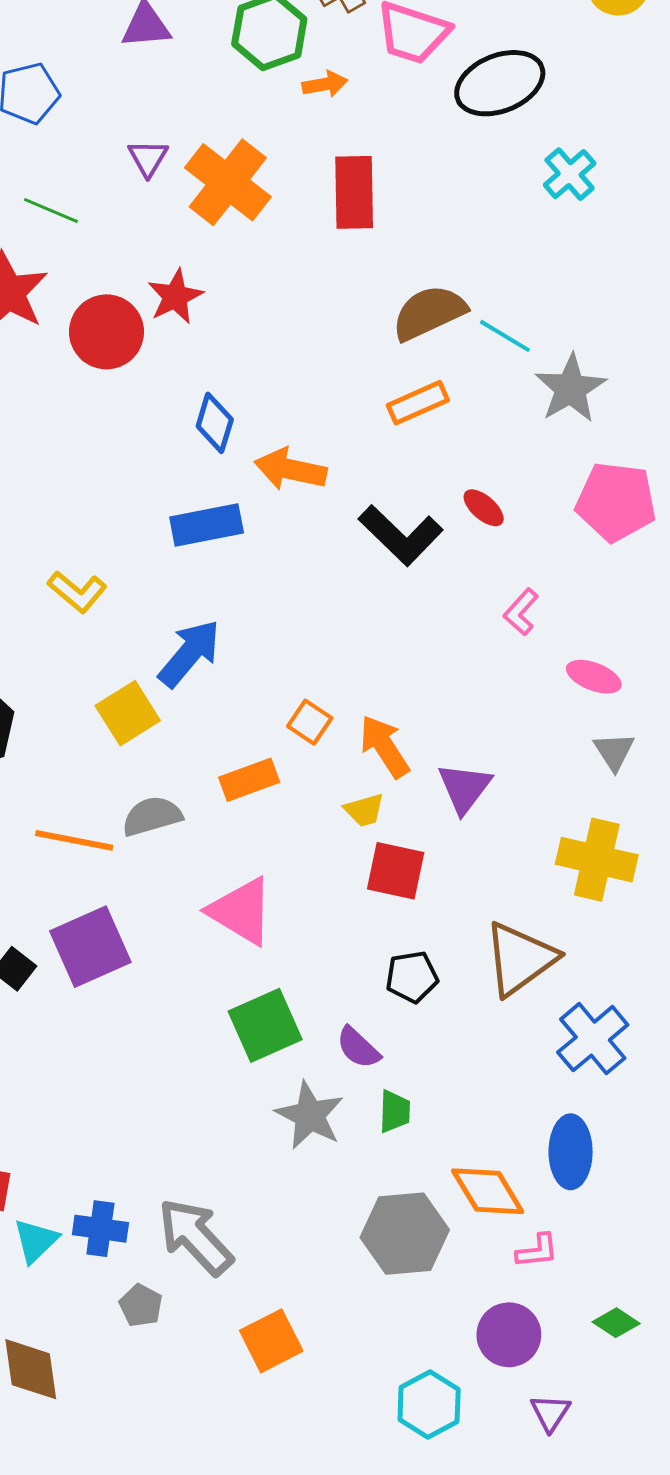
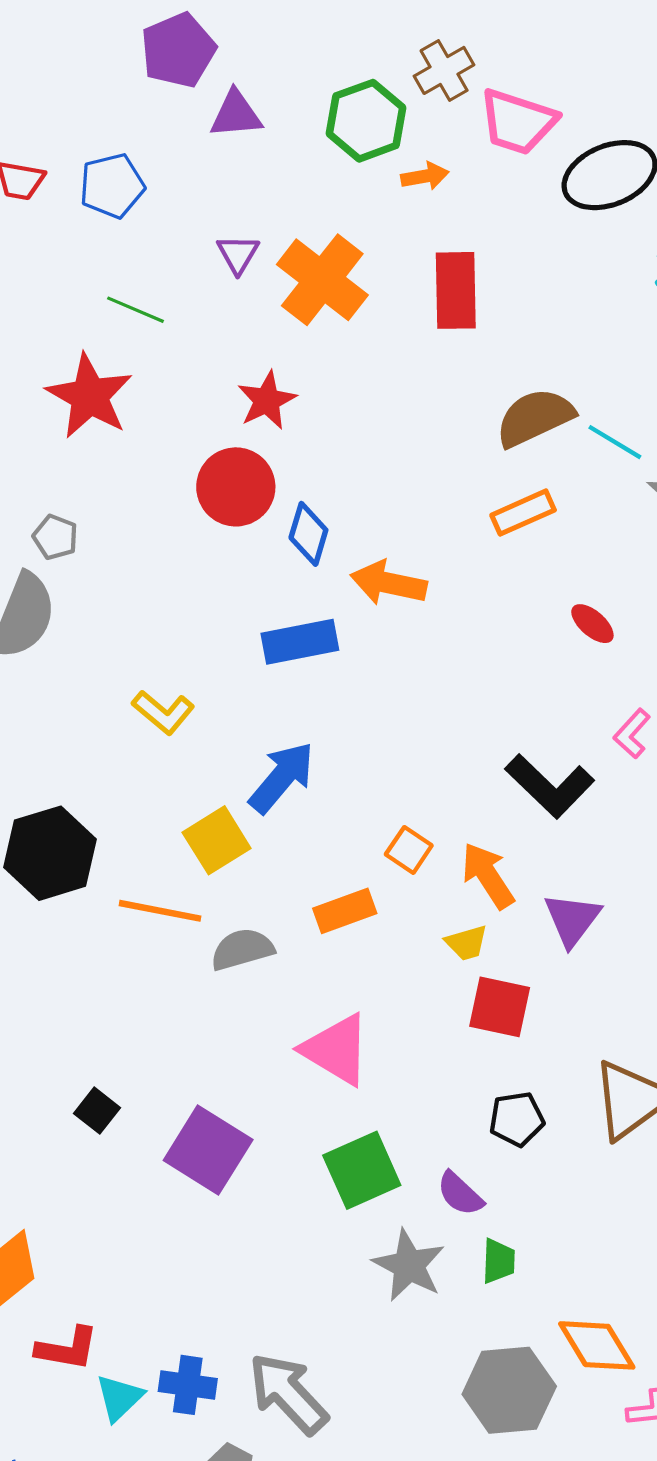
red circle: (107, 332) -> (236, 487), moved
black L-shape: (401, 535) -> (550, 786), moved
orange line: (74, 840) -> (160, 911), moved
purple square: (90, 947) -> (208, 1150), moved, turned -34

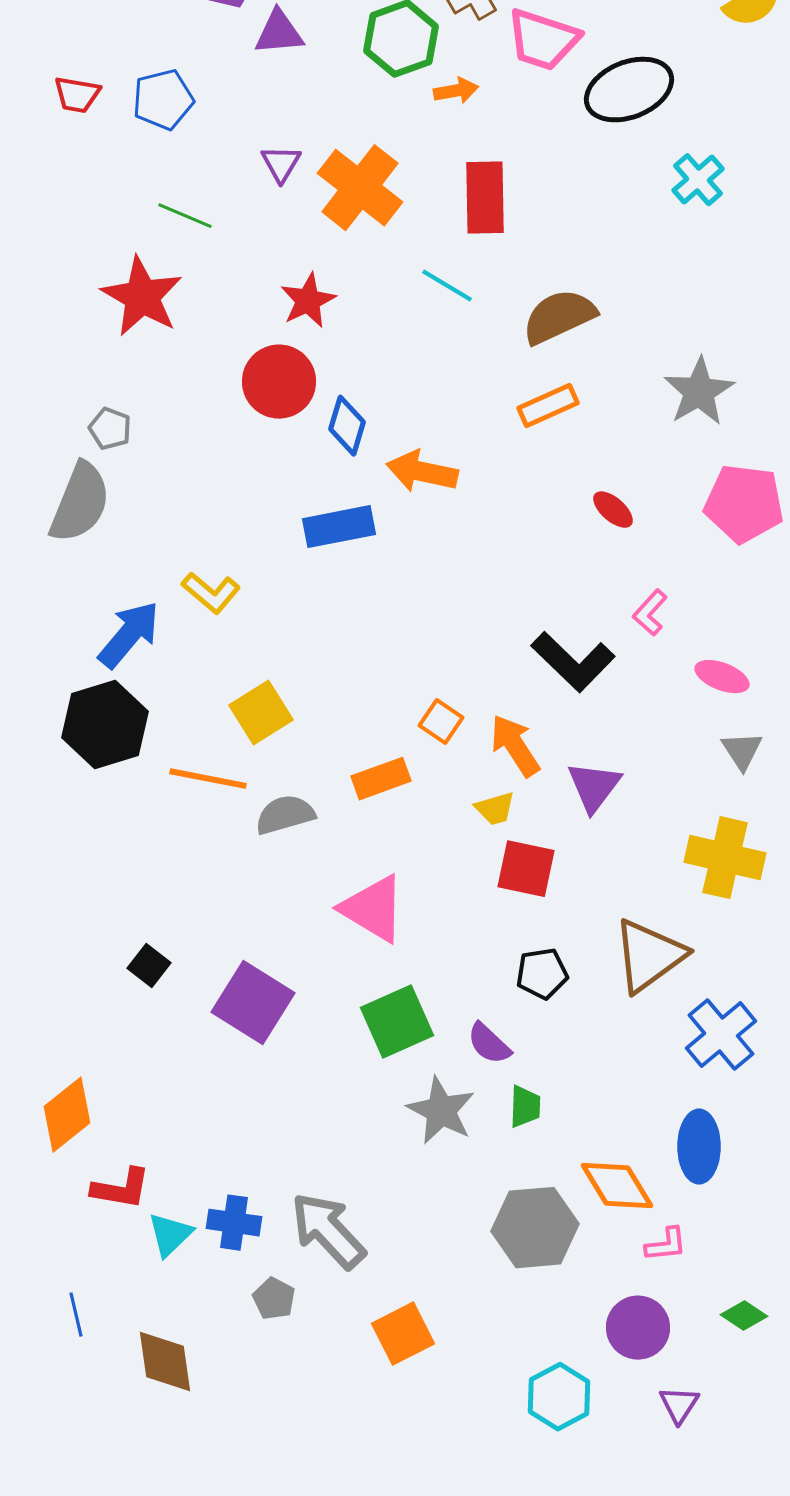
cyan line: (615, 442) -> (447, 286), moved
blue arrow: (282, 777) -> (129, 635), moved

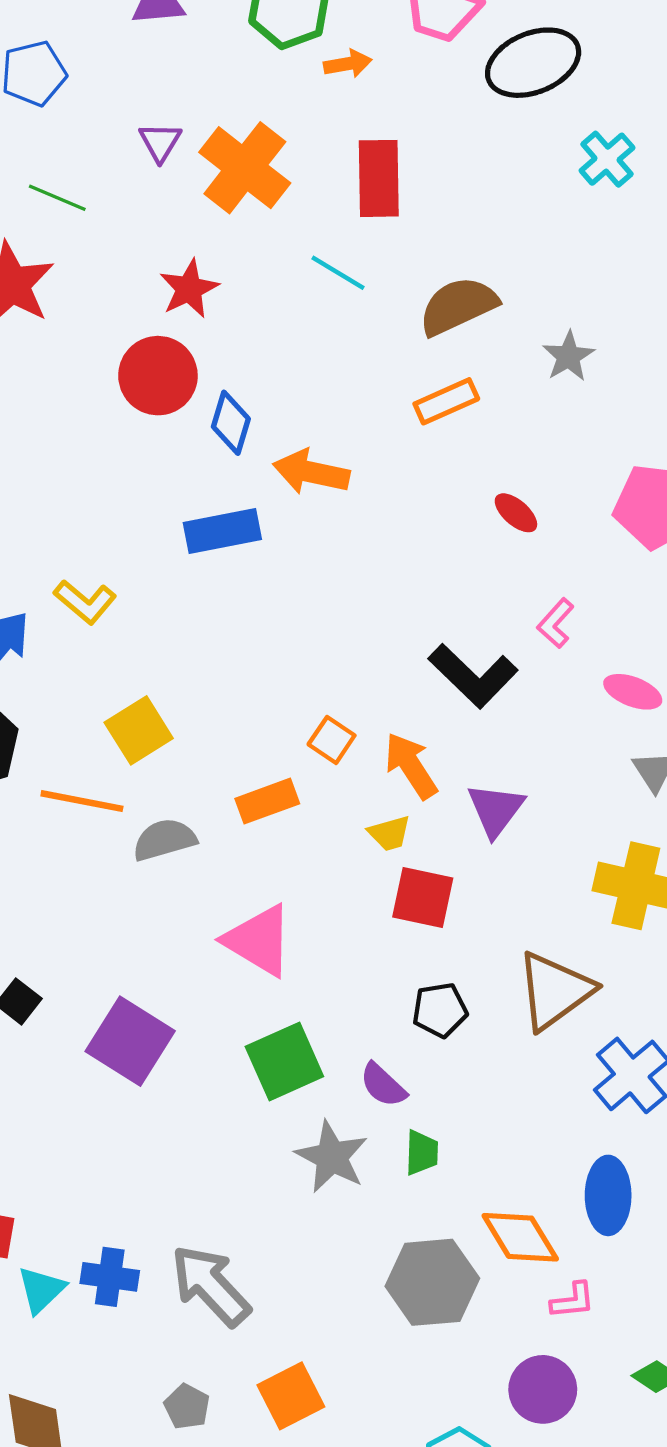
gray star: (699, 392) -> (568, 356), moved, size x0.7
gray pentagon: (274, 1299) -> (187, 1407), moved

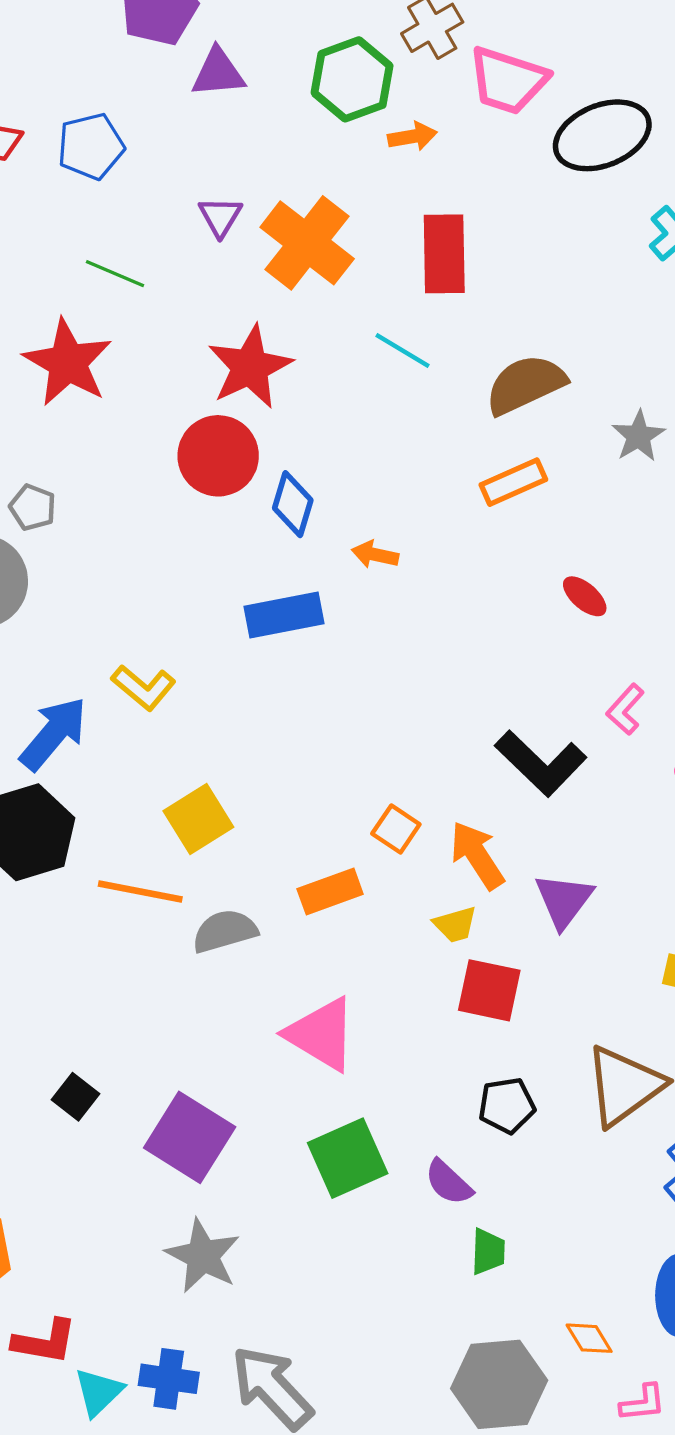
red star: (189, 289) -> (250, 367), size x1.4
orange arrow: (311, 472) -> (375, 555), size x0.6
gray star: (332, 1157) -> (203, 1256), moved
orange diamond: (520, 1237) -> (589, 1338), size x0.6

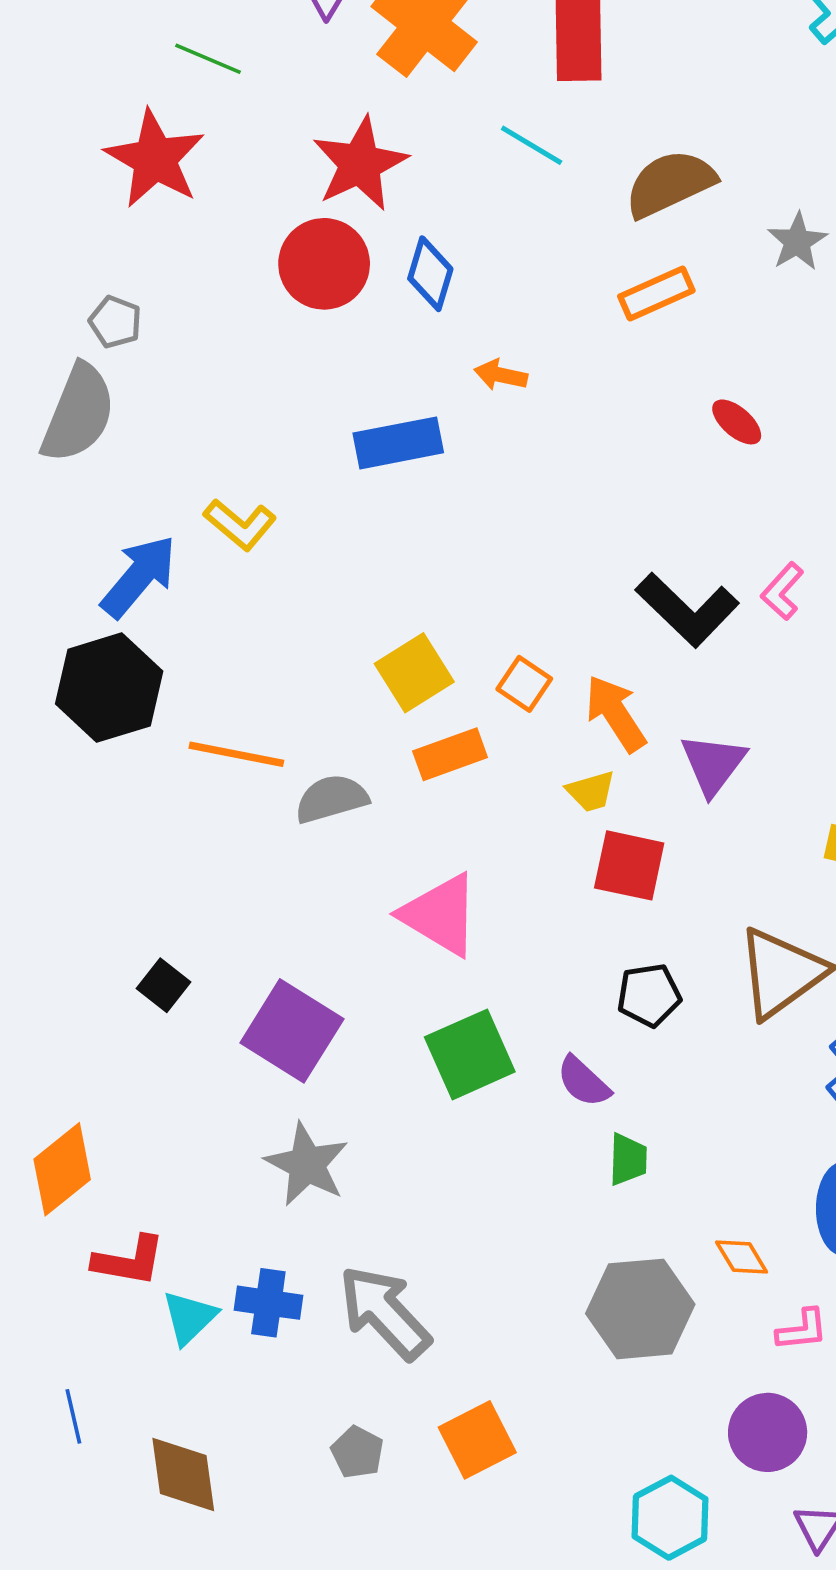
blue diamond: (293, 504) -> (430, 274), moved
pink L-shape: (625, 709) -> (782, 591), moved
yellow square: (198, 819) -> (414, 673), moved

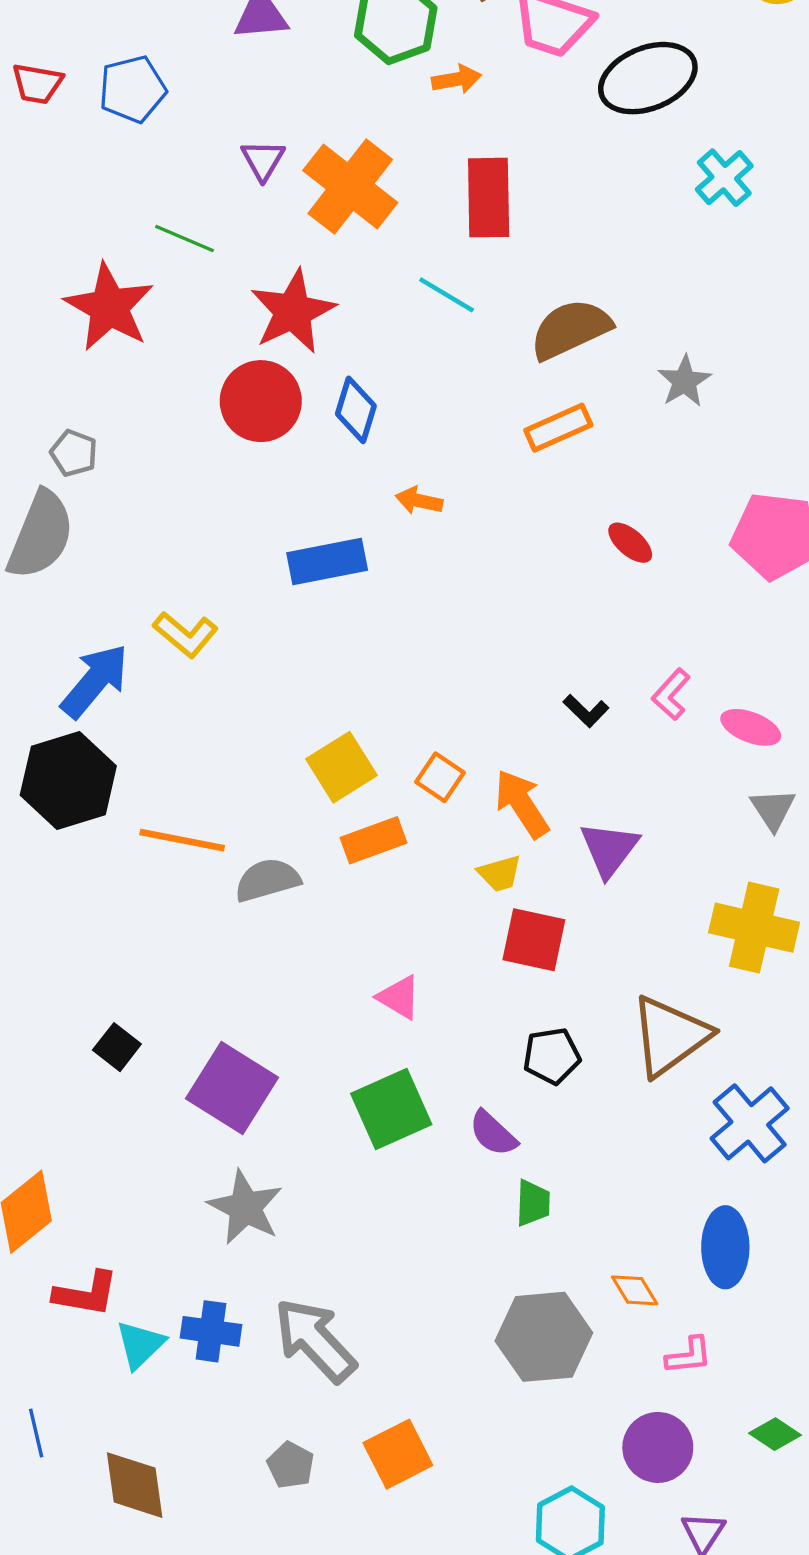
green line: (208, 59) -> (184, 238), moved
black L-shape: (687, 610) -> (586, 711), size x0.5
pink triangle: (440, 915) -> (399, 997), moved, size x0.6

